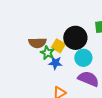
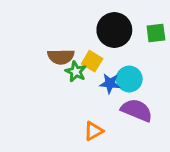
black circle: (75, 38) -> (114, 30), moved
blue star: (55, 63) -> (110, 83), moved

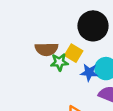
green star: (76, 72) -> (59, 62), turned -30

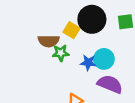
yellow square: (74, 53) -> (71, 30), moved

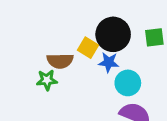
green star: (61, 53) -> (47, 80), moved
blue star: (88, 63) -> (109, 62), moved

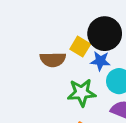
green star: (47, 80) -> (82, 93), moved, size x1.4

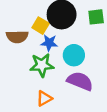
blue star: (100, 61) -> (49, 43), moved

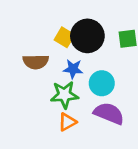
yellow square: (41, 26) -> (64, 37), moved
orange triangle: (44, 98) -> (67, 122), moved

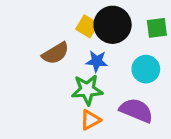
brown semicircle: (36, 62) -> (55, 53), turned -30
cyan circle: (102, 83) -> (146, 69), moved

